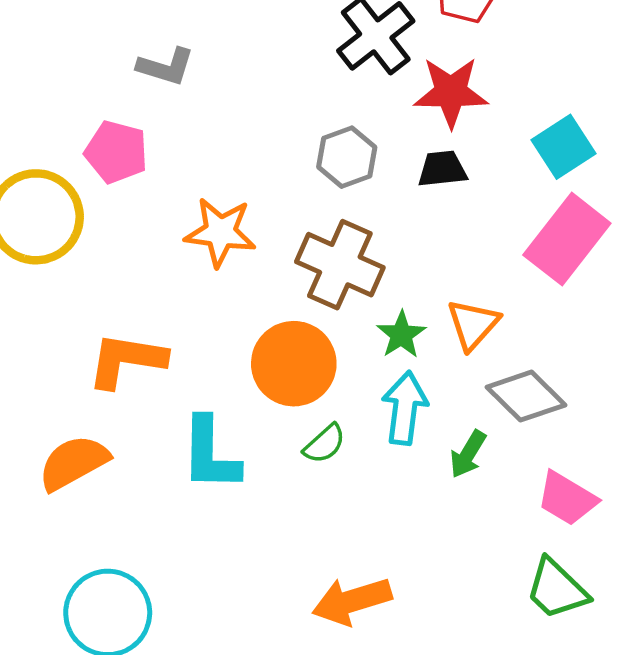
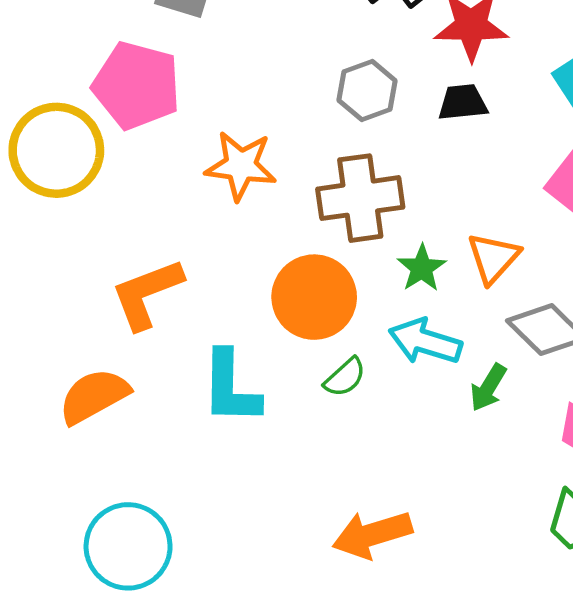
pink pentagon: (116, 152) -> (137, 85), size x1.4
brown cross: (340, 265) -> (360, 198), turned -32
orange L-shape: (126, 360) -> (147, 294), turned -30
cyan arrow: (405, 408) -> (425, 341), turned -80

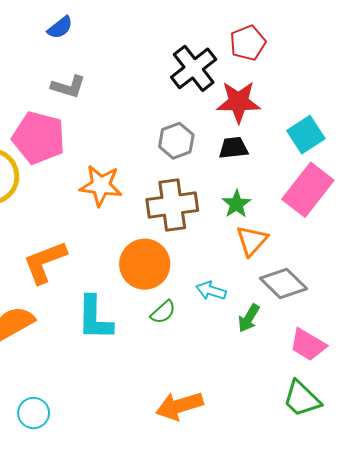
green star: (422, 268) -> (236, 204), moved
cyan arrow: (425, 341) -> (211, 291), size x0.7
cyan circle: (128, 546) -> (34, 413), size x0.6

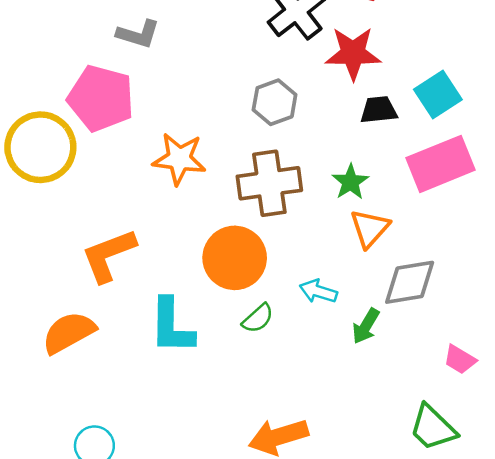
black trapezoid: (233, 148) -> (379, 110), moved
pink rectangle: (308, 190) -> (440, 164), turned 30
gray diamond: (283, 284) -> (410, 282), turned -54
pink trapezoid: (308, 345) -> (460, 360), moved, size x0.7

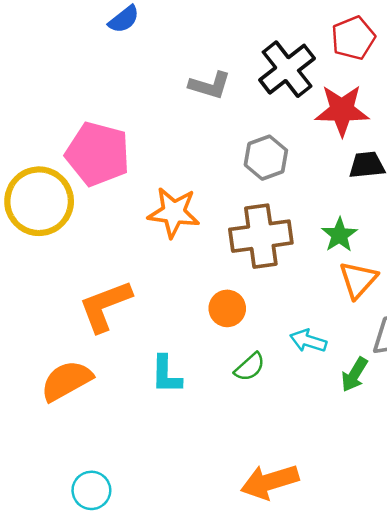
gray L-shape: (138, 34) -> (210, 85), moved
orange circle: (235, 258) -> (227, 308), size x0.6
cyan L-shape: (172, 326) -> (166, 374), size x0.7

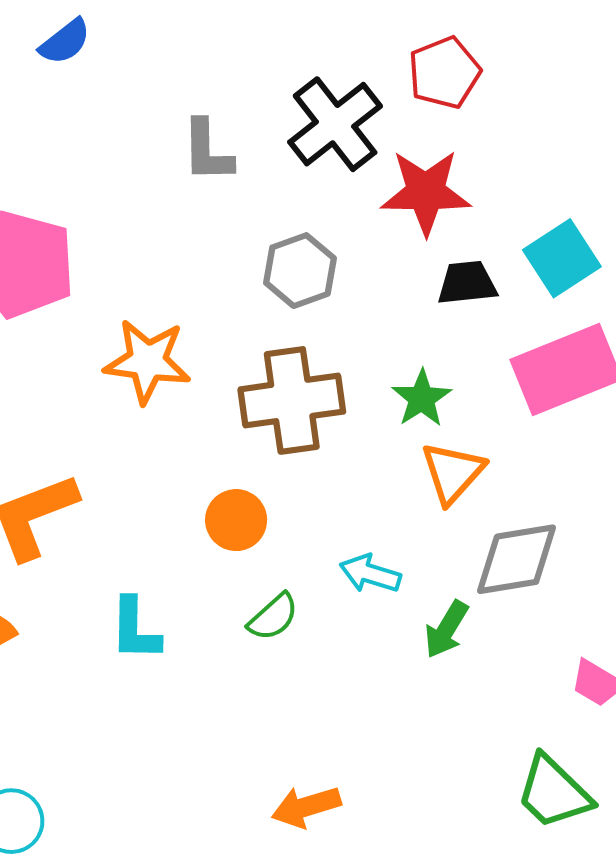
gray L-shape: (210, 85) -> (207, 151), turned 72
orange arrow: (270, 482) -> (306, 807), size x0.7

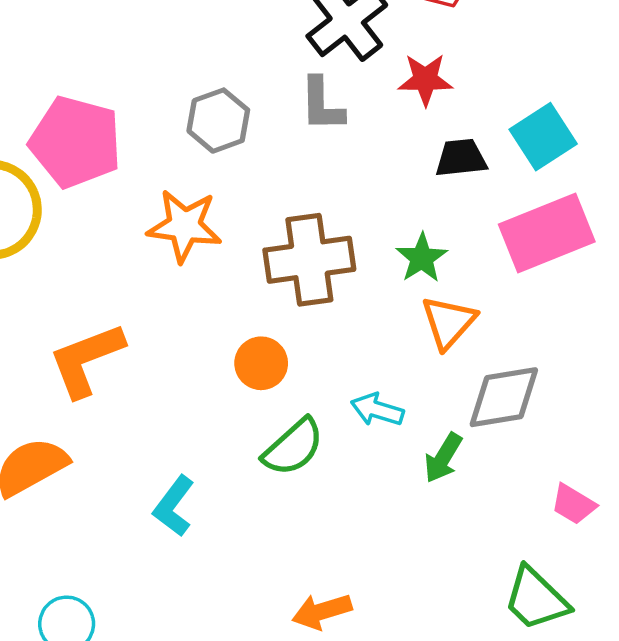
gray L-shape: (207, 151) -> (322, 104), moved
red star: (426, 192) -> (425, 79), size x0.7
gray hexagon: (300, 271) -> (218, 121), moved
green semicircle: (273, 617) -> (293, 447), size x1.4
cyan L-shape: (135, 629) -> (174, 506), moved, turned 36

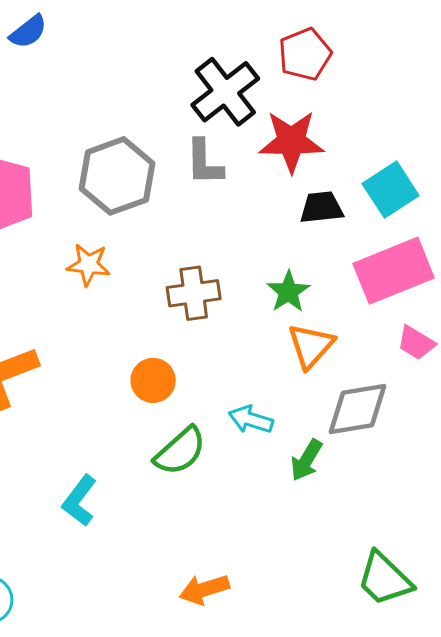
red star: (425, 79) -> (291, 141), size x1.4
gray hexagon: (218, 121) -> (117, 176), size x1.4
orange star: (184, 226) -> (88, 265), size x0.7
brown cross: (309, 260) -> (194, 293), size x0.7
pink trapezoid: (573, 504) -> (416, 343), moved

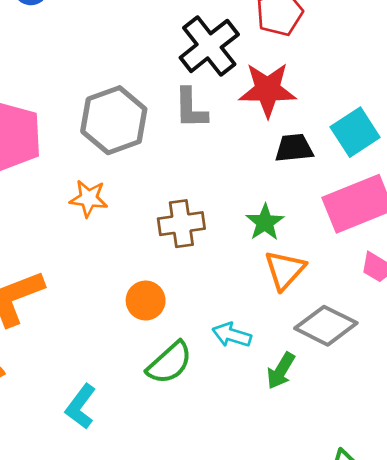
gray diamond: (358, 409) -> (326, 326), turned 36

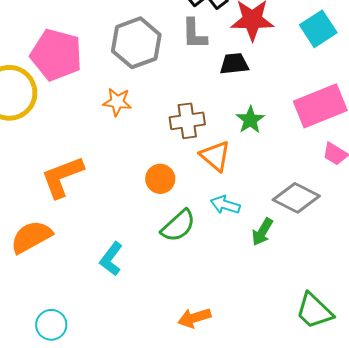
cyan square: (355, 132) -> (318, 29), moved
black trapezoid: (294, 148) -> (234, 64), moved
orange triangle: (285, 270) -> (215, 156), moved, turned -32

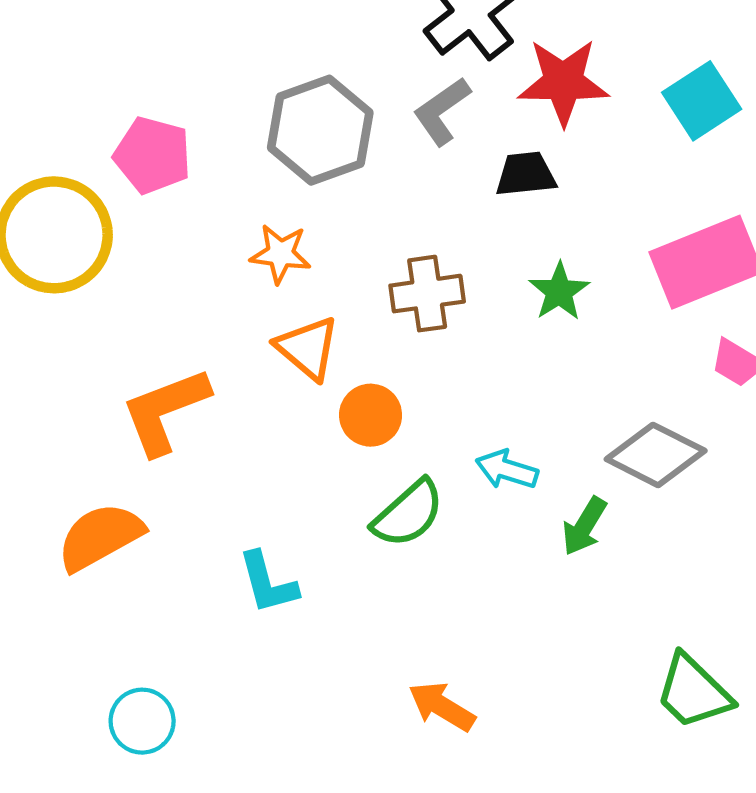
gray L-shape: (194, 34) -> (442, 111), turned 56
pink pentagon: (56, 55) -> (153, 155), size x0.7
orange triangle: (215, 156) -> (308, 348), moved
cyan L-shape: (111, 259) -> (268, 583), turned -52
orange arrow: (194, 318) -> (442, 706), turned 48

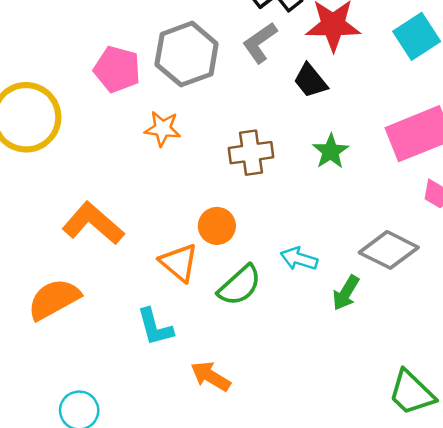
pink pentagon: (153, 155) -> (117, 69), moved
black trapezoid: (526, 174) -> (310, 81), turned -123
orange triangle: (308, 348) -> (179, 263), moved
orange L-shape: (165, 411) -> (93, 223), turned 62
orange arrow: (442, 706) -> (211, 376), moved

